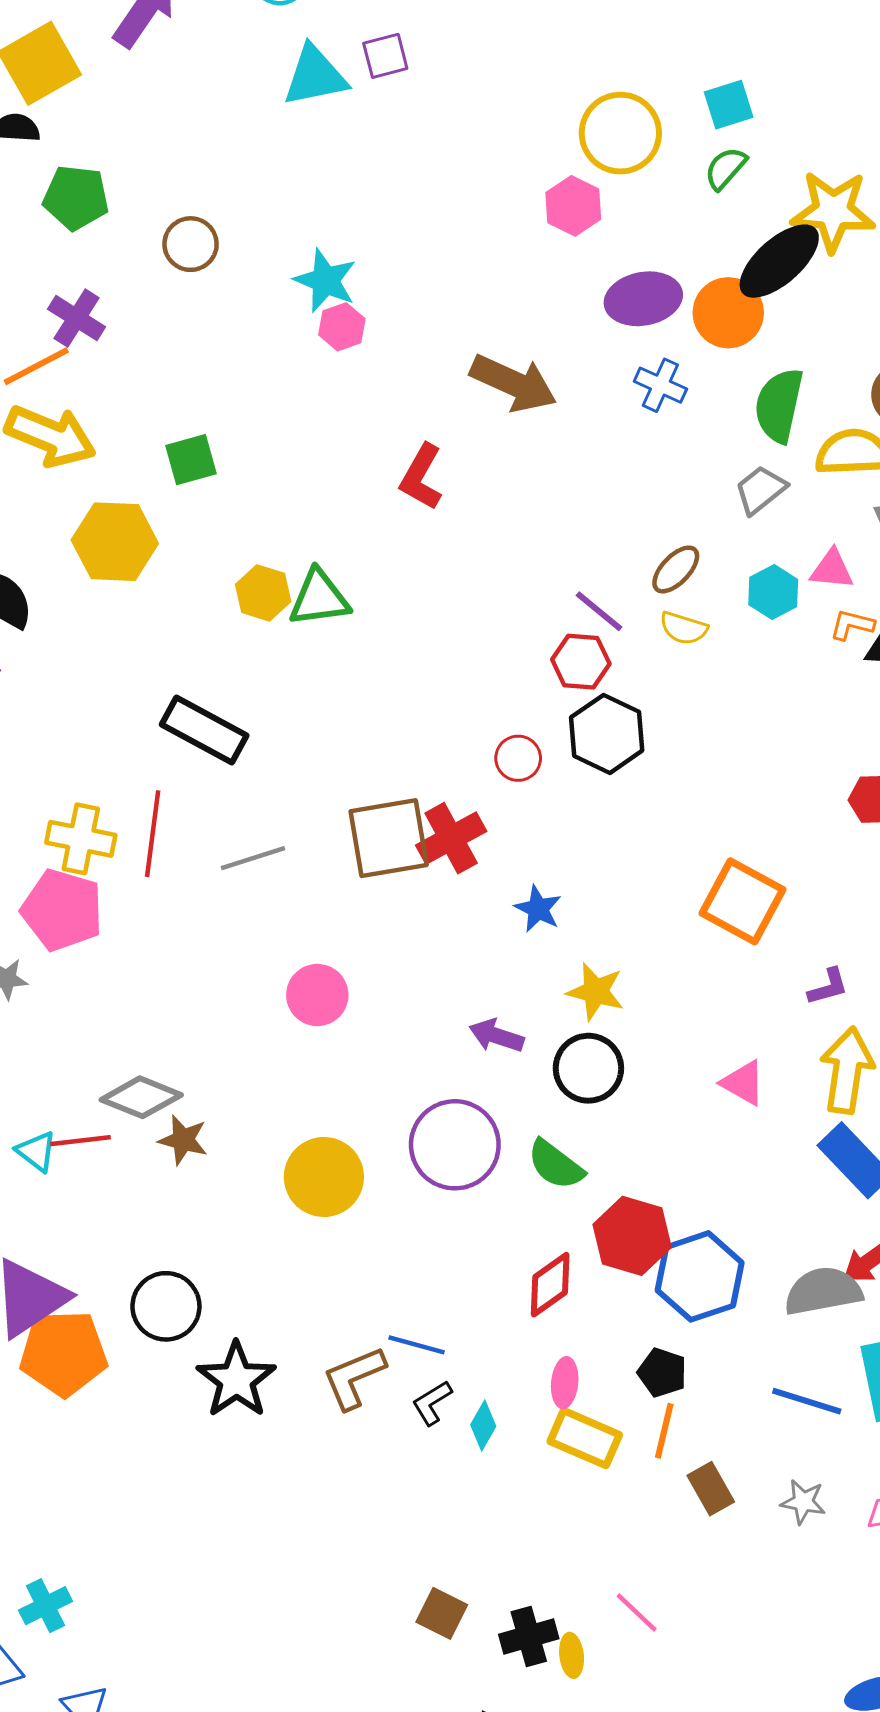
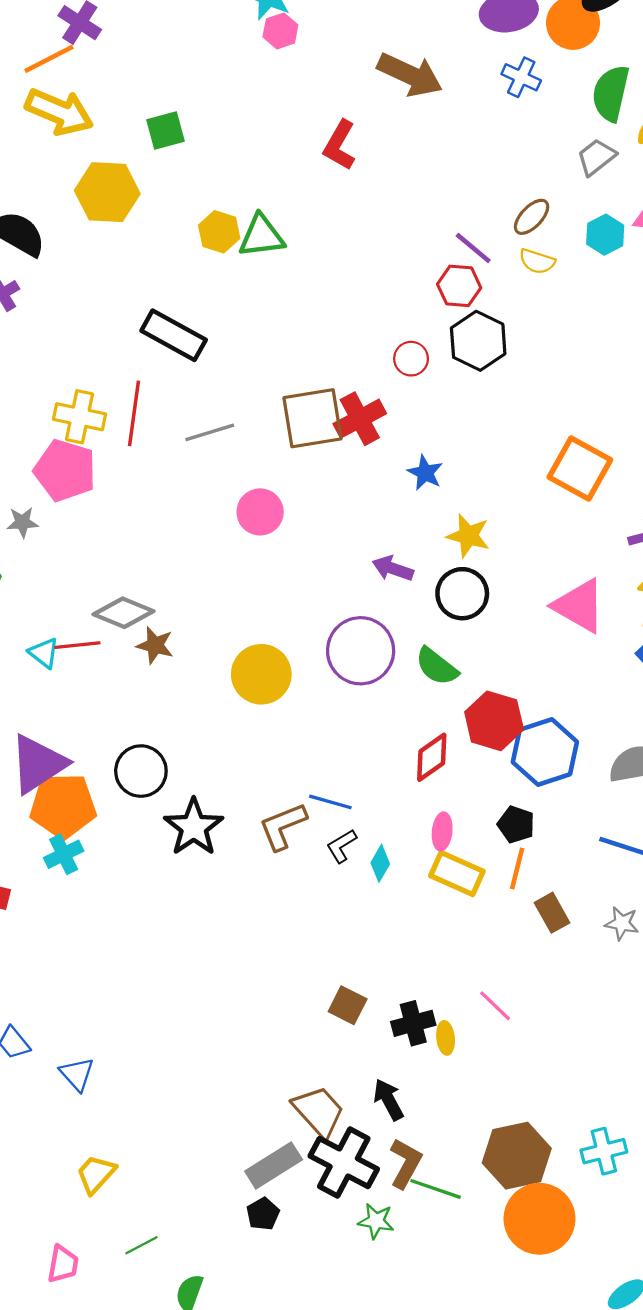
pink circle: (317, 995) -> (260, 512), moved
pink triangle: (743, 1083) -> (579, 606), size x1.6
cyan cross: (46, 1606) -> (64, 854), moved

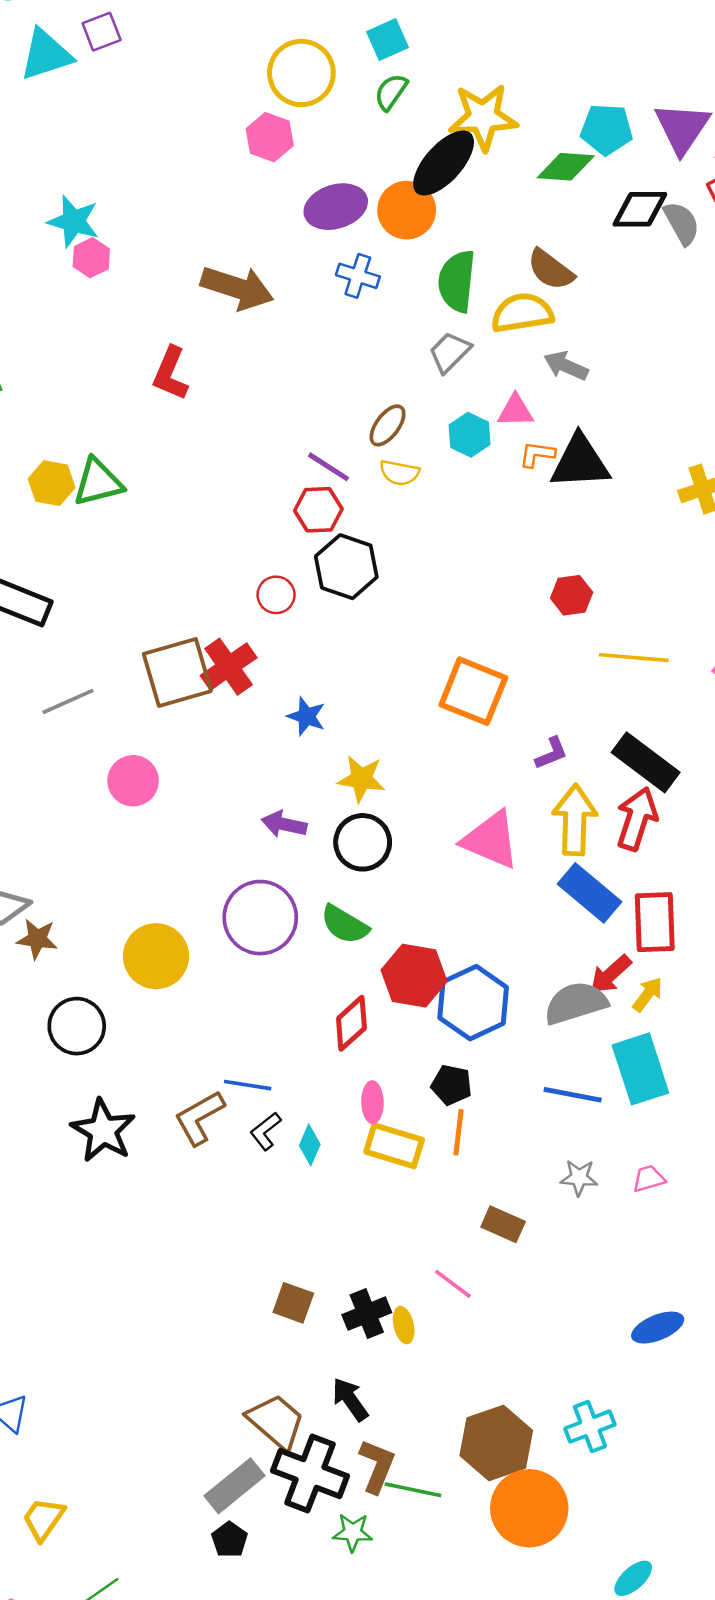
black circle: (141, 771) -> (77, 1026), moved
brown rectangle: (552, 913) -> (503, 1224), moved, turned -30

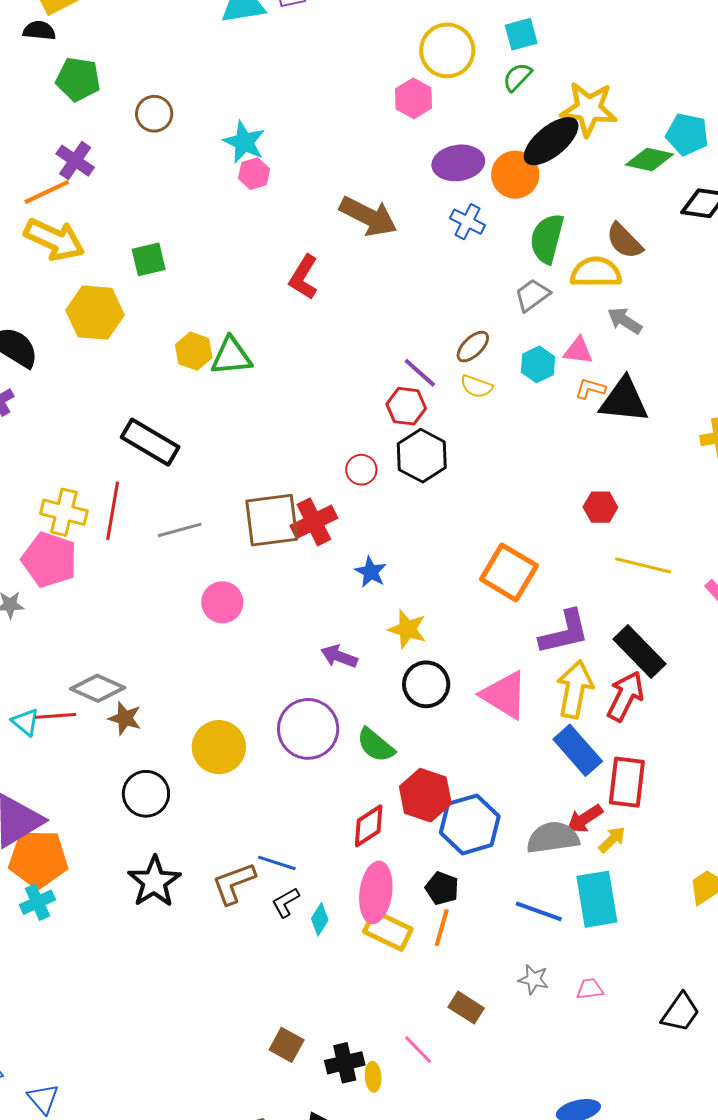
purple L-shape: (551, 753) -> (564, 632), size x1.8
black circle: (363, 842) -> (426, 684), moved
pink ellipse: (372, 1102) -> (376, 892), size x1.8

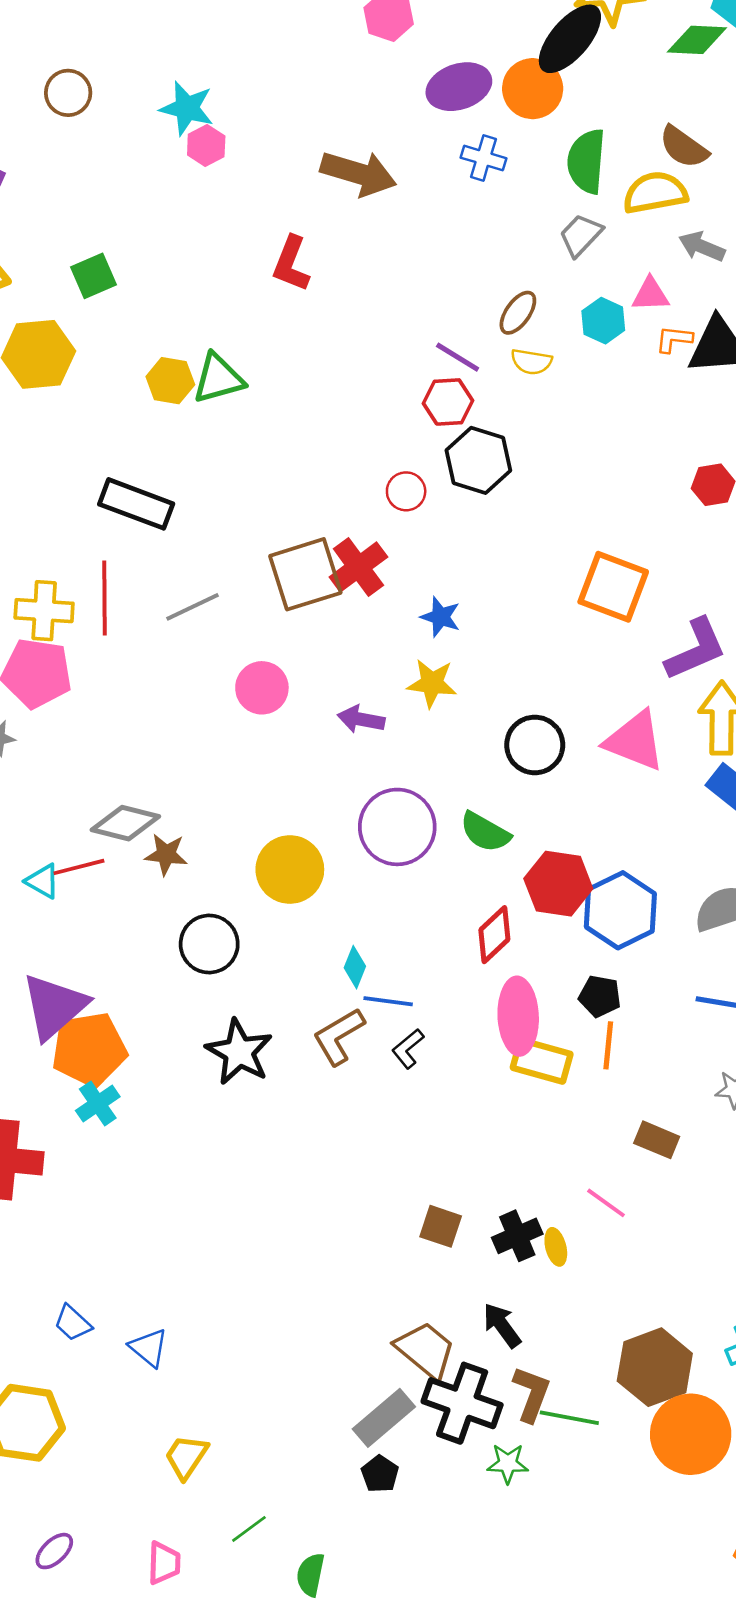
yellow star: (407, 629) -> (432, 683), moved
purple arrow: (339, 656) -> (361, 719), moved
cyan diamond: (320, 919) -> (355, 967), moved

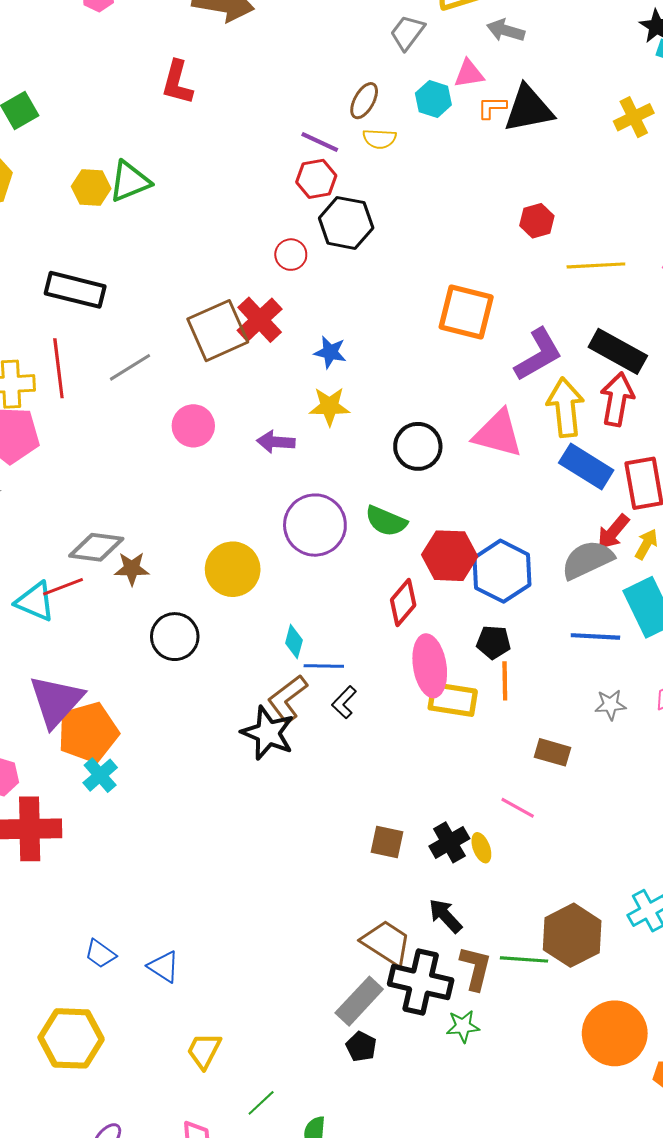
cyan triangle: (43, 881) -> (35, 602), size x1.4
black star: (239, 1052) -> (268, 733), moved
green line: (569, 1418) -> (524, 959), moved
orange circle: (691, 1434) -> (615, 1033), moved

